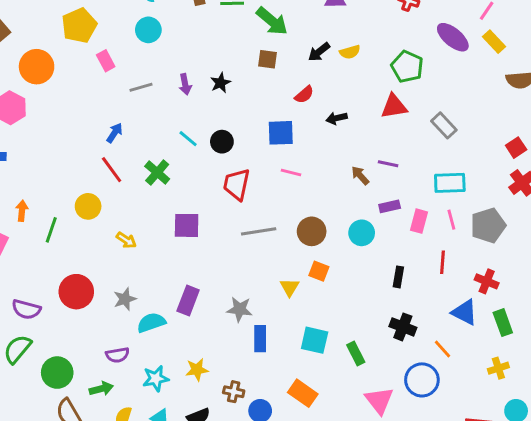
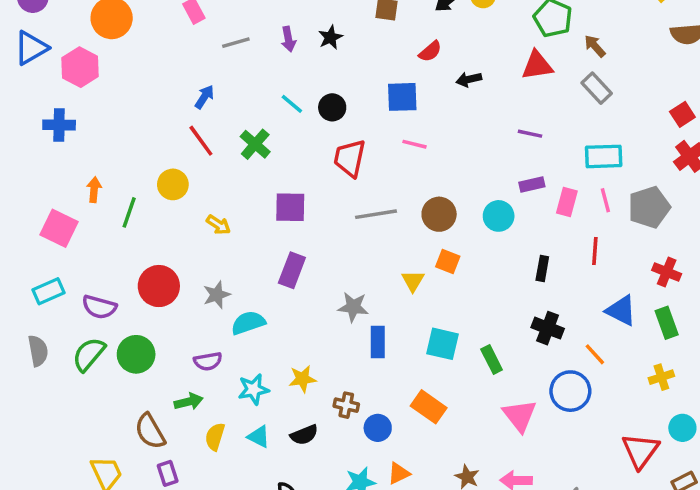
brown arrow: (360, 175) -> (595, 46), moved
red cross: (487, 281) -> (667, 272), moved
purple rectangle: (188, 300) -> (292, 270), moved
green circle: (57, 373) -> (136, 354), moved

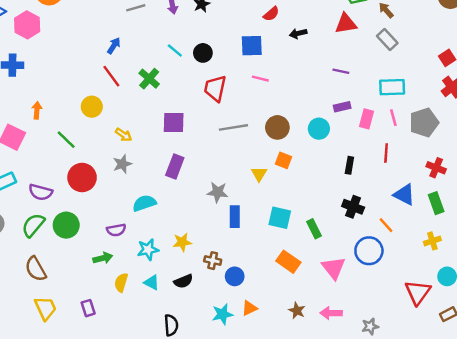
green line: (129, 212) -> (66, 140), moved, turned -65
gray star: (217, 295) -> (122, 164), moved
orange rectangle: (429, 407) -> (288, 262), moved
brown semicircle: (150, 431) -> (36, 269), moved

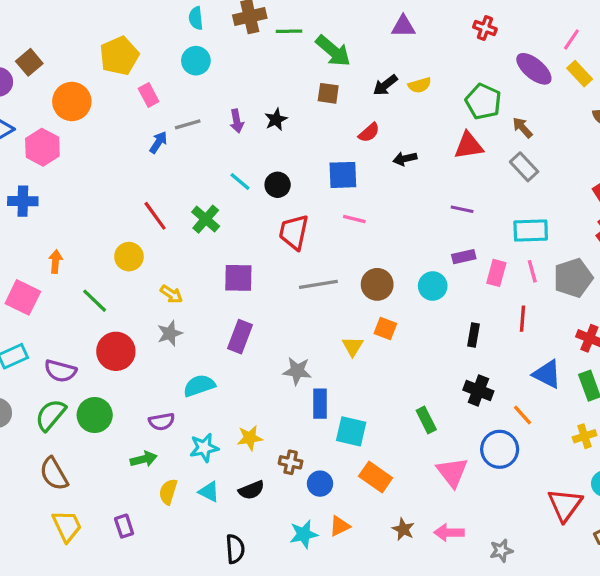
blue arrow: (114, 46) -> (158, 142), moved
cyan square: (280, 218) -> (351, 431), moved
orange rectangle: (288, 262) -> (376, 477), moved

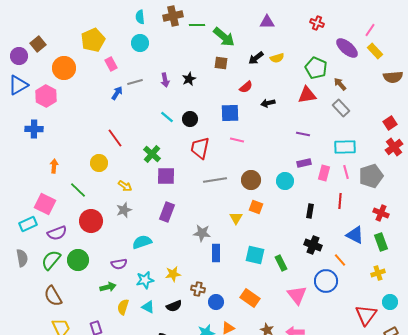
green cross: (206, 219) -> (152, 154), moved
pink square: (23, 297) -> (45, 204), moved
purple semicircle: (60, 371) -> (57, 233), turned -36
cyan square: (351, 431) -> (255, 255), moved

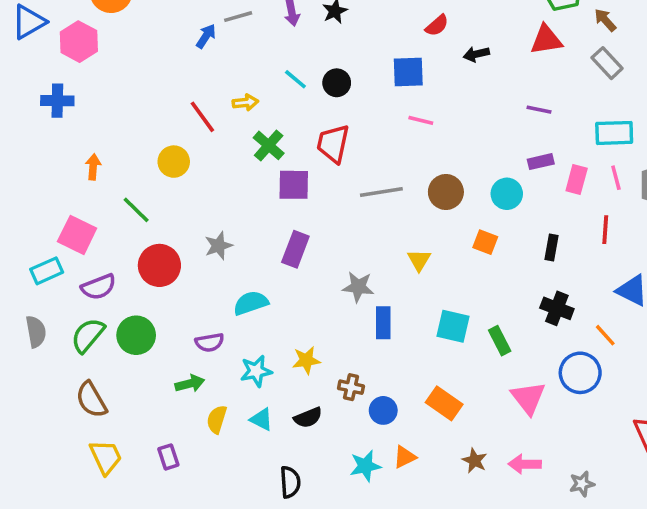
red trapezoid: (200, 148) -> (333, 144), moved
yellow arrow: (125, 186) -> (245, 102), moved, turned -40
orange square: (256, 207) -> (485, 242), moved

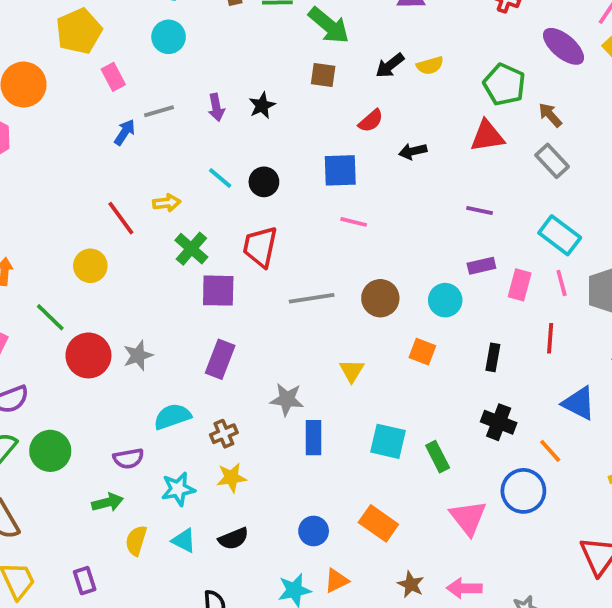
cyan rectangle: (614, 133) -> (560, 235), turned 39
red circle: (159, 265) -> (88, 355), moved
brown cross: (351, 387) -> (224, 434), moved, turned -35

